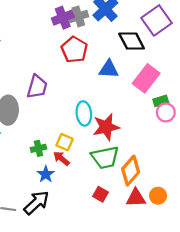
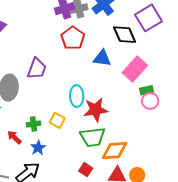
red arrow: (61, 158) -> (14, 137), moved
orange diamond: (131, 171) -> (114, 151), turned 40

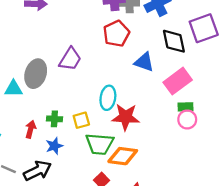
yellow square: (57, 120) -> (81, 120), turned 35
red arrow: (14, 137) -> (31, 129), turned 49
green trapezoid: (92, 137) -> (100, 144), moved
orange diamond: (114, 151) -> (123, 156), moved

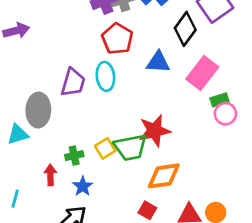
black diamond: (174, 41) -> (185, 29), turned 64
cyan ellipse: (108, 98) -> (105, 76), moved
green trapezoid: (100, 144) -> (130, 147), moved

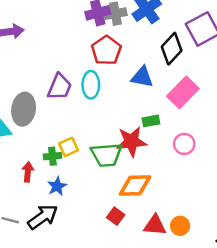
green rectangle: (219, 100) -> (151, 121), moved
pink circle: (225, 114) -> (184, 144), moved
yellow square: (105, 148) -> (69, 147), moved

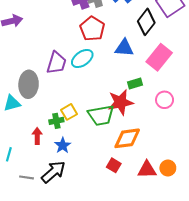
cyan ellipse: (91, 85) -> (82, 58), turned 60

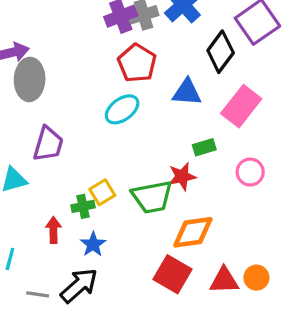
purple trapezoid: (56, 63) -> (48, 144), moved
gray ellipse: (29, 84) -> (30, 79), moved
red star: (121, 102) -> (182, 176), size x0.7
red square: (114, 165) -> (173, 274), size x1.6

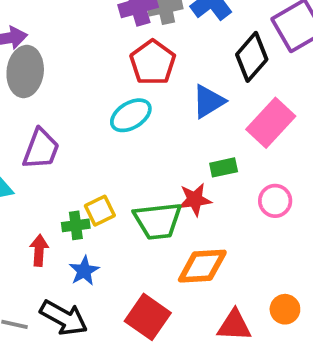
blue triangle: (187, 92) -> (208, 101), turned -40
red square: (173, 274) -> (148, 317), moved
orange circle: (256, 278) -> (285, 309), moved
black arrow: (79, 286) -> (64, 318), turned 66

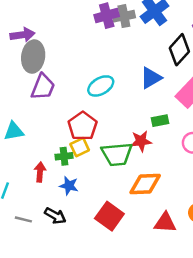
red pentagon: (153, 62) -> (83, 126), moved
purple trapezoid: (41, 149) -> (43, 87), moved
blue star: (84, 271) -> (69, 186), turned -30
black arrow: (64, 318) -> (55, 216), size x0.7

